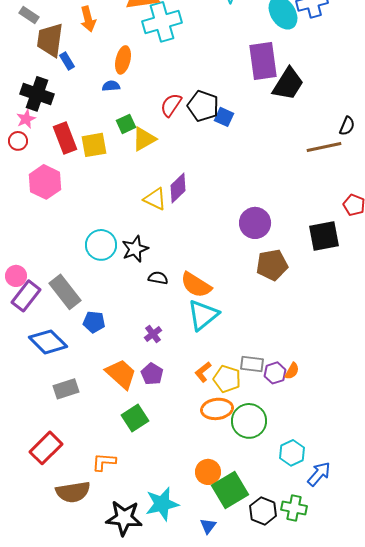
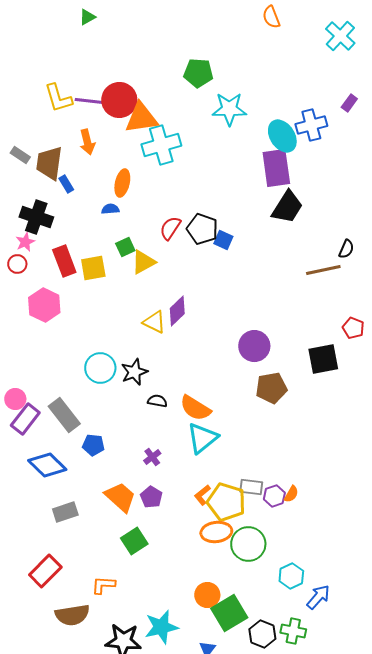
gray rectangle: (29, 15) -> (20, 155), moved
purple rectangle: (263, 61) -> (276, 168), moved
yellow pentagon: (227, 379) -> (226, 502), size x1.4

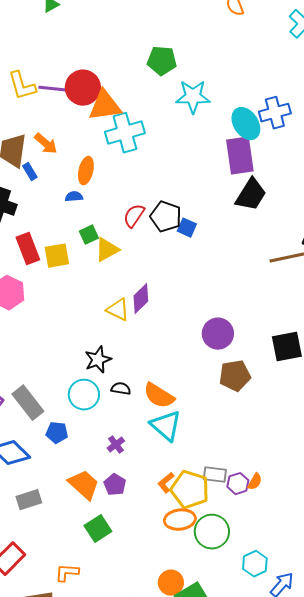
orange arrow: (87, 142) -> (46, 144), moved, turned -35
cyan circle: (100, 368) -> (84, 395), moved
cyan triangle: (202, 438) -> (166, 426), turned -40

